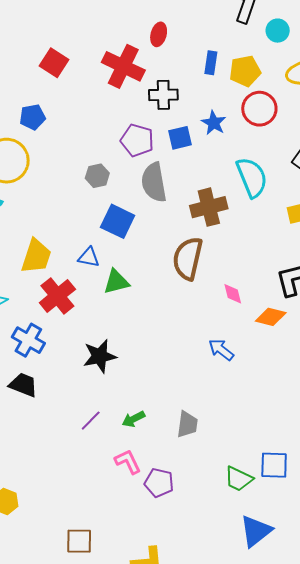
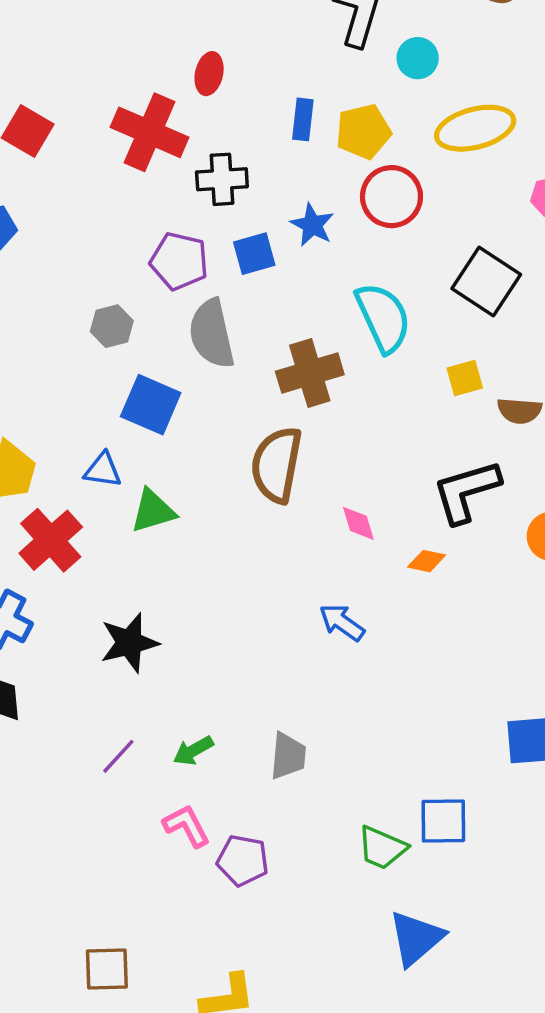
orange diamond: (271, 317) -> (427, 561), size x0.7

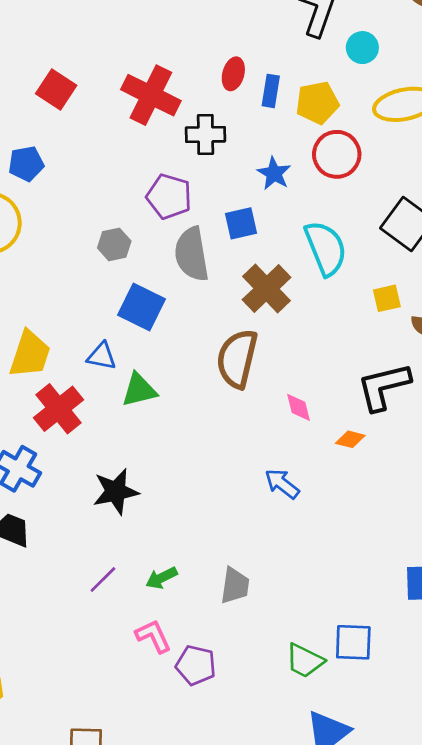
red ellipse: (209, 74) -> (233, 74), moved
blue square: (254, 254) -> (241, 223), moved
brown cross: (310, 373) -> (266, 289), turned -30

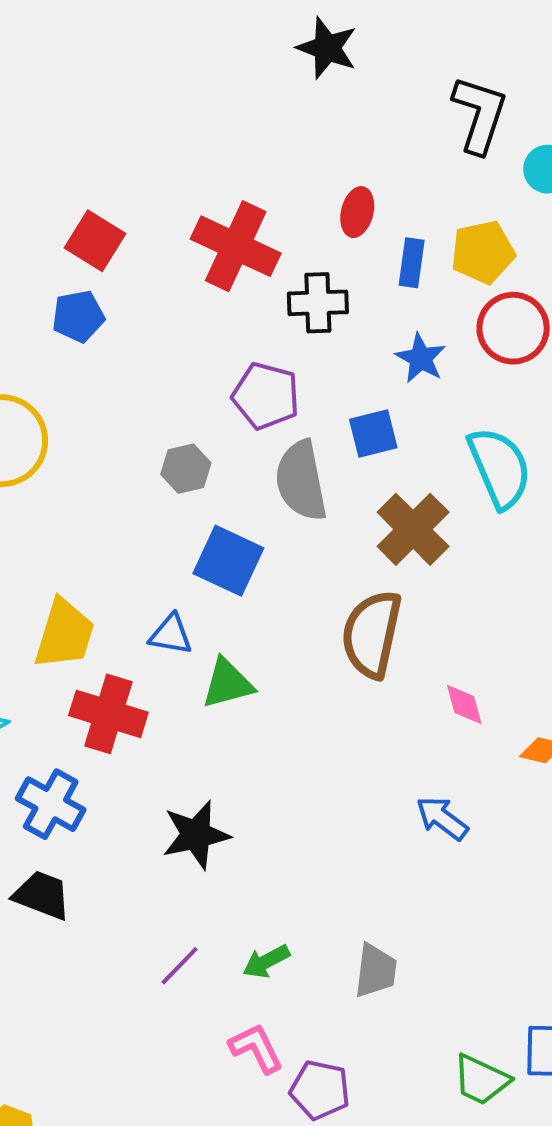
blue rectangle: (271, 91) -> (412, 263), moved
blue pentagon: (26, 164) -> (78, 316), moved
red cross: (58, 409) -> (108, 714), turned -33

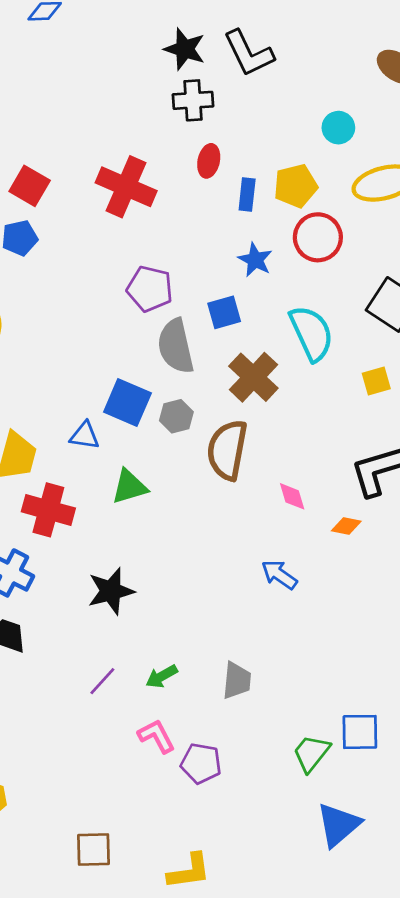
black L-shape: (480, 114) -> (249, 53), moved, turned 138
black cross: (318, 303) -> (193, 100), moved
gray hexagon: (186, 469) -> (176, 416), moved
blue triangle: (171, 635) -> (85, 436), moved
green trapezoid: (481, 1080) -> (311, 753), turned 105

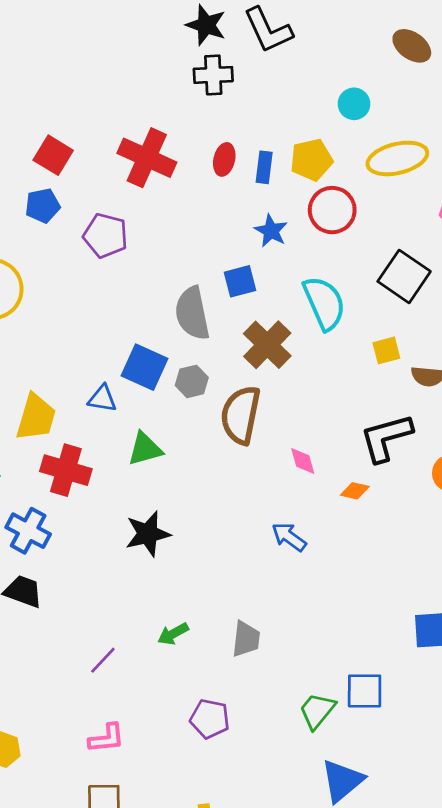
red ellipse: (209, 161) -> (224, 159), moved
purple pentagon: (150, 289) -> (106, 235), moved
black star: (111, 591) -> (148, 534), moved
purple line: (102, 681) -> (103, 660), moved
pink L-shape: (156, 736) -> (107, 738), moved, turned 111

